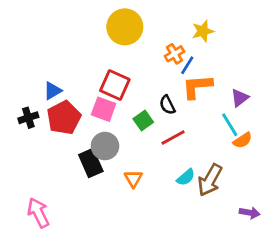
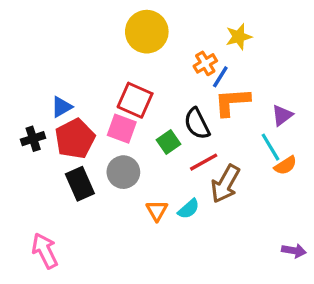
black semicircle: (167, 105) -> (197, 124), size x1.4
black rectangle: (91, 163) -> (80, 184), moved
cyan semicircle: (186, 177) -> (189, 209), moved
brown arrow: (210, 180) -> (225, 184), moved

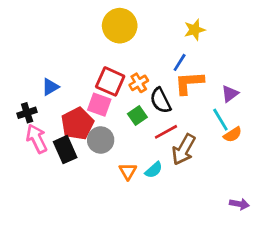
orange cross: (205, 63) -> (139, 83), moved
red pentagon: (75, 139) -> (77, 124), moved
pink arrow: (45, 251) -> (37, 139), moved

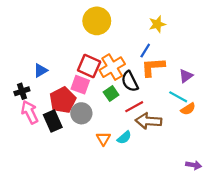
orange cross: (139, 83) -> (112, 67), size x1.6
cyan line: (220, 120) -> (178, 97), turned -30
brown arrow: (184, 150) -> (148, 121), turned 65

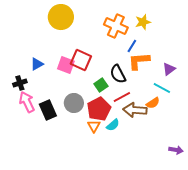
yellow circle: (97, 21) -> (61, 17), moved
orange cross: (112, 67) -> (116, 26), moved, turned -35
pink square: (80, 85) -> (66, 65), moved
red pentagon: (63, 100) -> (99, 109), moved
orange semicircle: (188, 109) -> (153, 103), moved

